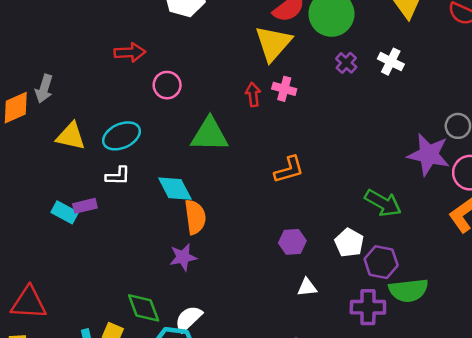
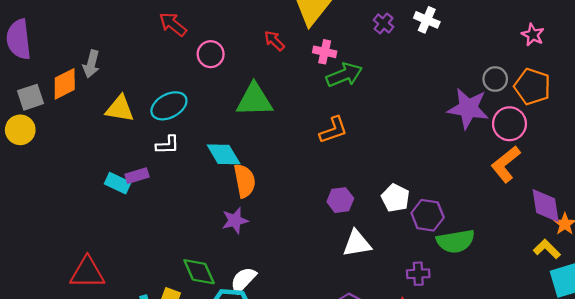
red arrow: (130, 52) -> (173, 24), turned -136
red arrow: (253, 95) -> (274, 41), moved, turned -35
green arrow: (383, 203) -> (344, 75), moved, turned -48
white triangle: (307, 287) -> (357, 243), size x1.5
purple cross: (368, 307) -> (418, 274), moved, size x0.7

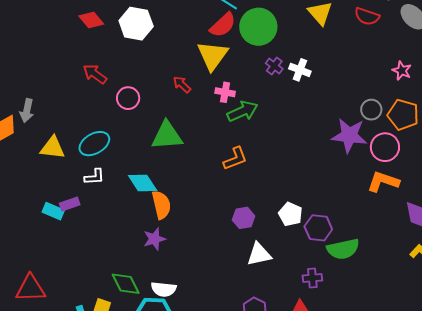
white cross: (427, 20) -> (300, 70), moved
orange L-shape: (506, 164) -> (383, 182), turned 60
white semicircle: (243, 280) -> (164, 289), turned -125

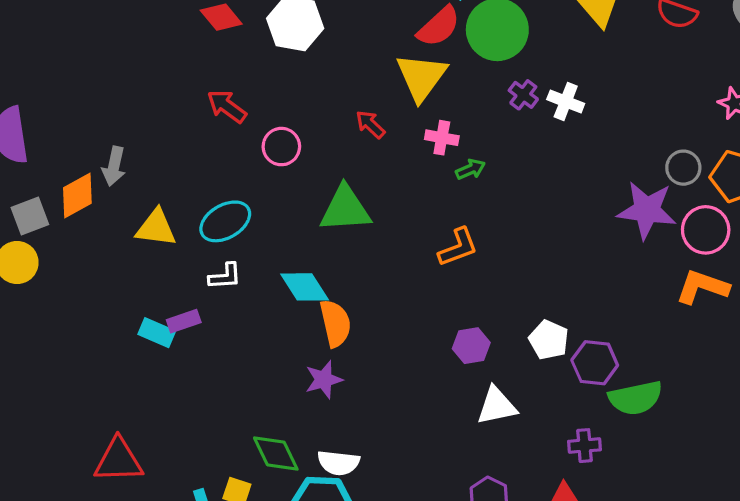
green arrow: (243, 111) -> (470, 169), size x0.6

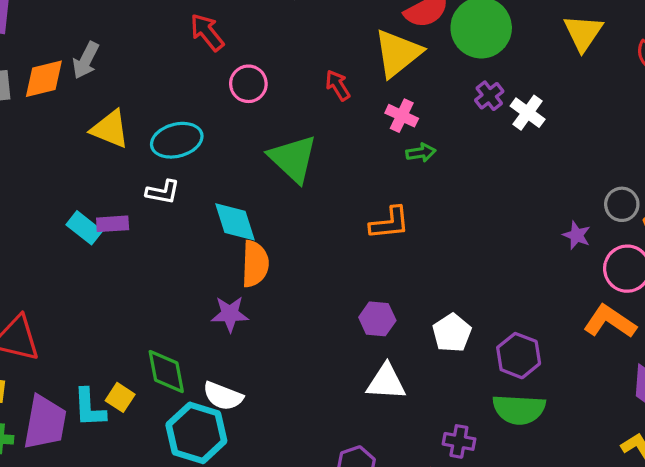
green triangle: (345, 209) -> (293, 159), turned 32
purple star: (647, 210) -> (577, 235), size x0.5
purple hexagon: (595, 363) -> (519, 356), moved

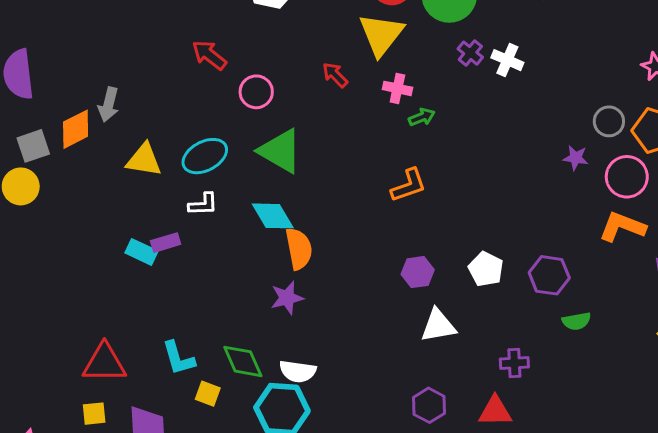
green triangle: (293, 159) -> (280, 151), moved
cyan L-shape: (89, 408) -> (178, 358), moved
green semicircle: (519, 409) -> (576, 321), moved, size x0.6

